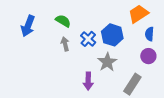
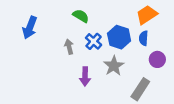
green semicircle: (63, 21) -> (81, 16), moved
blue semicircle: (149, 34) -> (144, 38), moved
purple arrow: (88, 81) -> (85, 76), moved

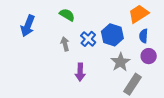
green semicircle: (81, 16) -> (67, 15), moved
blue semicircle: (144, 38) -> (144, 36), moved
gray star: (114, 66) -> (120, 62), moved

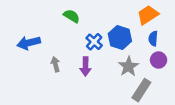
blue arrow: (28, 26) -> (29, 43), moved, turned 55
gray arrow: (65, 44) -> (55, 64), moved
purple arrow: (80, 72) -> (86, 66), moved

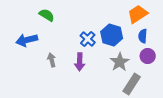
green semicircle: (72, 16) -> (47, 15), moved

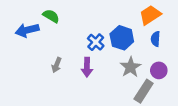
blue arrow: (27, 40) -> (27, 30), moved
purple circle: (148, 56) -> (159, 70), moved
gray arrow: (52, 60) -> (57, 65), turned -144

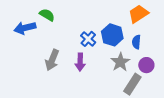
blue semicircle: (156, 39) -> (136, 42), moved
gray arrow: (57, 65) -> (52, 60), size x1.5

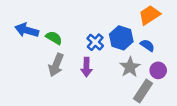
green semicircle: (47, 15) -> (54, 38), moved
blue arrow: (25, 28) -> (27, 30), turned 30
blue semicircle: (136, 42) -> (147, 45), turned 120

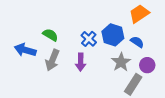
blue arrow: (27, 30) -> (25, 50), moved

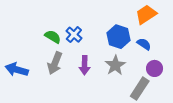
blue cross: (89, 39) -> (74, 35), moved
blue arrow: (25, 50) -> (17, 70), moved
gray star: (121, 62) -> (115, 65), moved

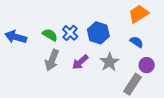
blue hexagon: (118, 37) -> (98, 33), moved
purple arrow: (85, 65) -> (80, 62), turned 48
blue arrow: (17, 70) -> (16, 37), moved

